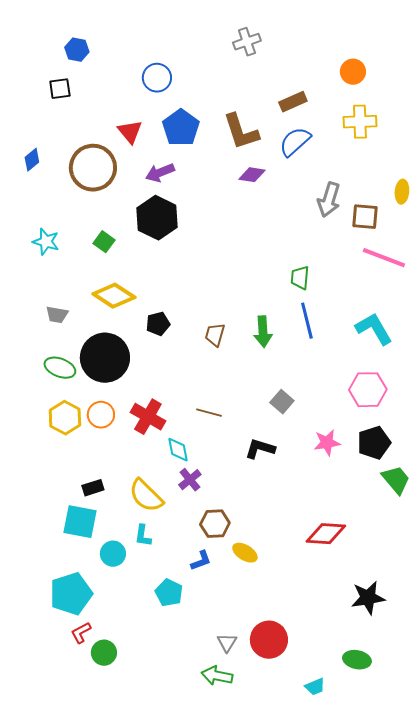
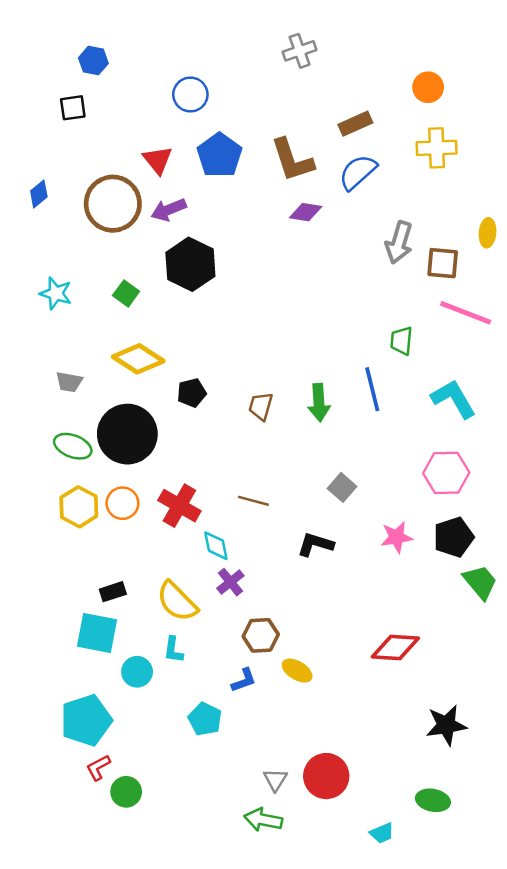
purple arrow: (160, 173) -> (169, 210), moved
green trapezoid: (300, 278) -> (401, 341), moved

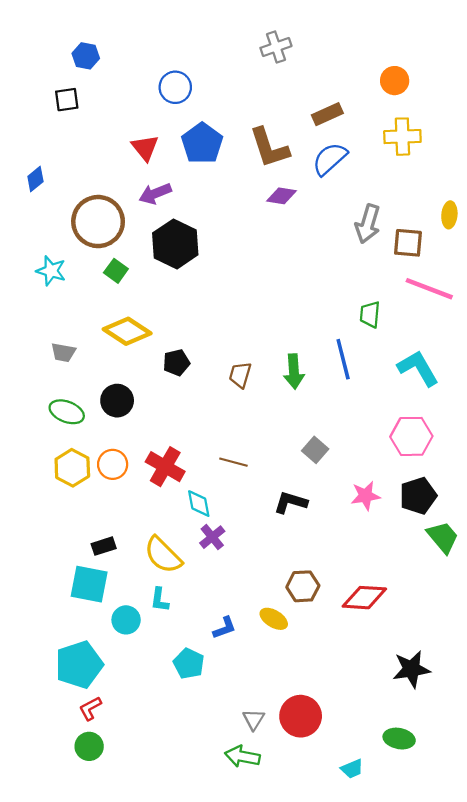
brown circle: (113, 204) -> (98, 222), moved
black circle: (127, 434) -> (117, 401), size x0.6
brown hexagon: (261, 635) -> (303, 586), moved
green circle: (126, 792) -> (89, 746), moved

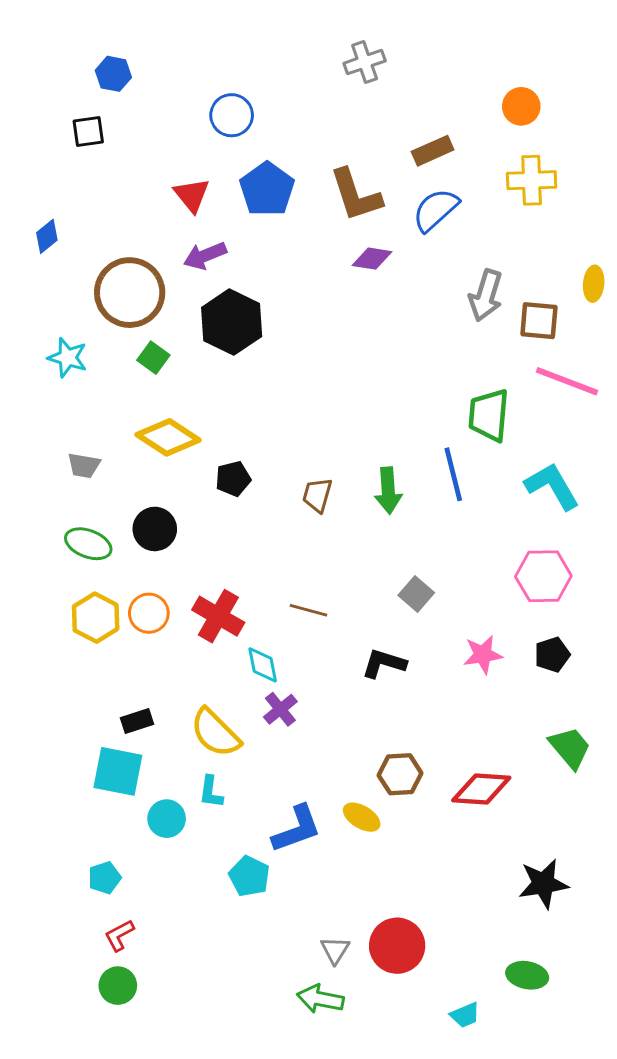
green trapezoid: (370, 314) -> (489, 415), size x1.5
black pentagon: (418, 496) -> (552, 655), size x0.7
green trapezoid: (443, 537) -> (570, 748), moved
blue L-shape: (225, 628) -> (297, 829), size x1.6
cyan pentagon: (79, 665) -> (105, 878), size x0.5

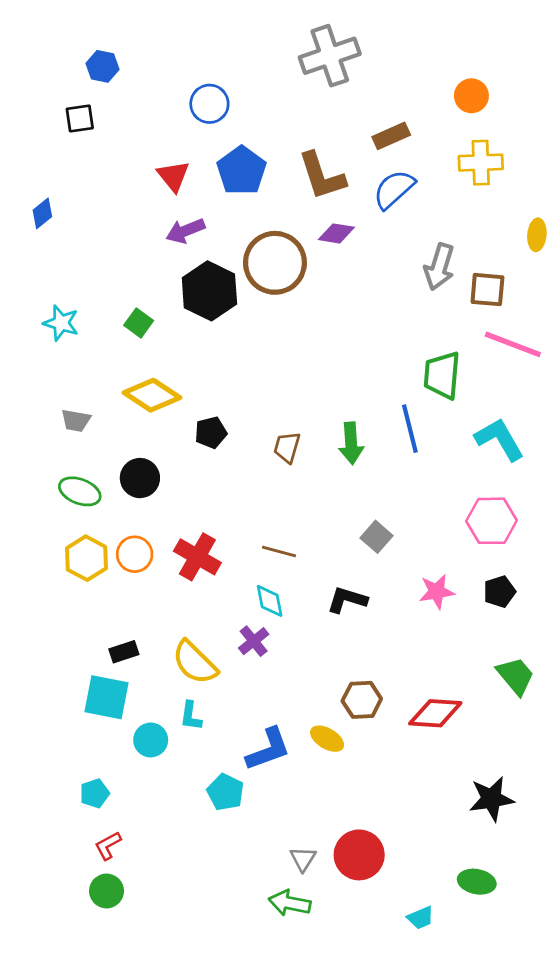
gray cross: (365, 62) -> (330, 56), size x1.6
yellow ellipse: (594, 284) -> (537, 235), moved
brown circle: (130, 293) -> (275, 263), moved
cyan diamond: (263, 665) -> (270, 601), moved

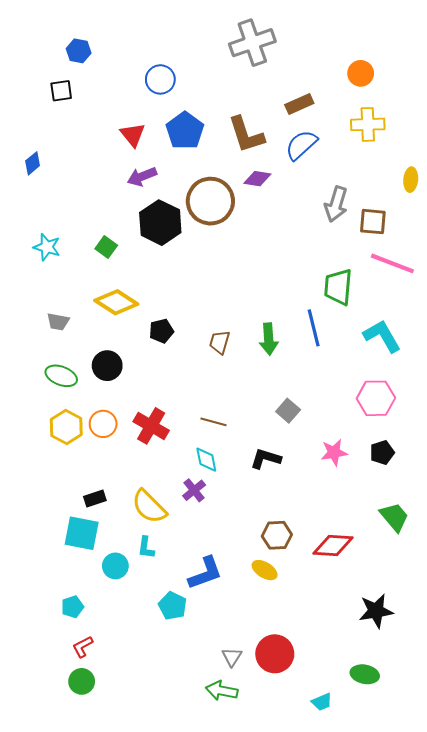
yellow ellipse: (327, 739) -> (265, 570), moved

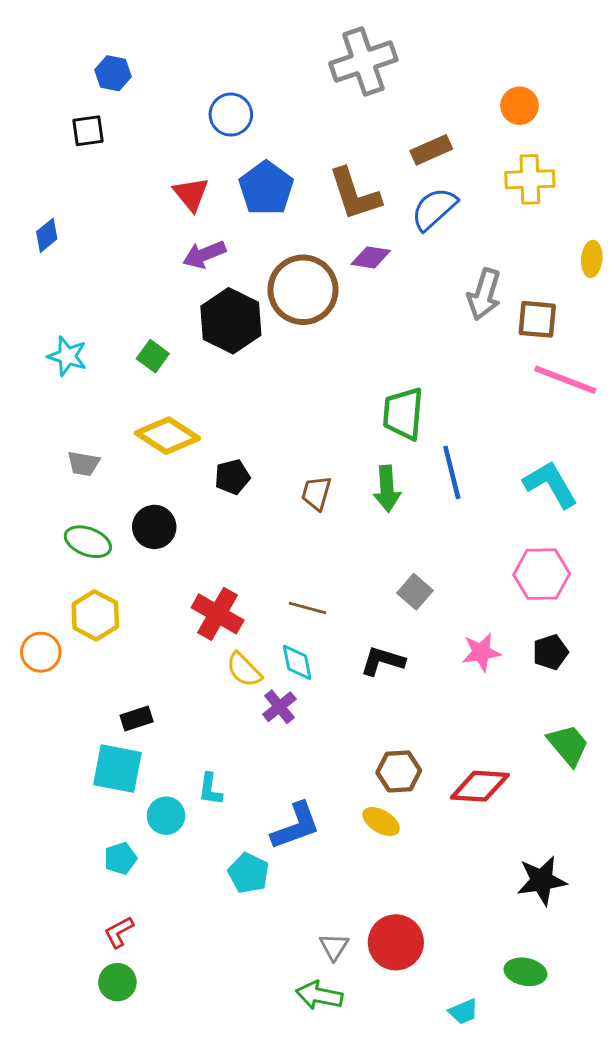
green trapezoid: (338, 287) -> (403, 414), moved
orange circle: (103, 424) -> (41, 652), moved
yellow semicircle: (149, 507) -> (244, 670), moved, size x0.7
cyan pentagon: (72, 607) -> (120, 858), moved

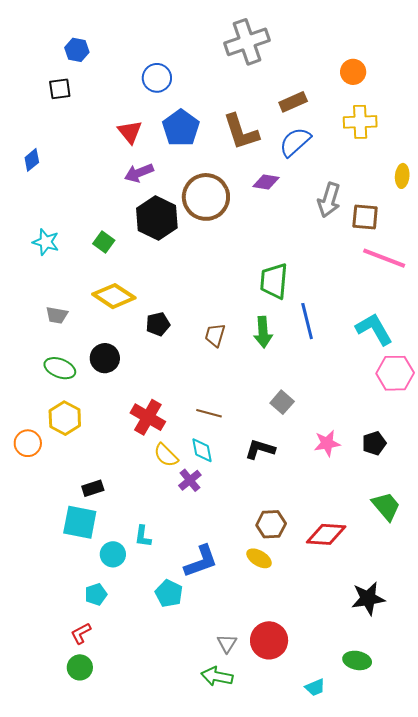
purple diamond: (371, 257) -> (266, 182), moved
pink hexagon: (542, 574) -> (395, 373), moved
cyan pentagon: (120, 858) -> (96, 594), moved

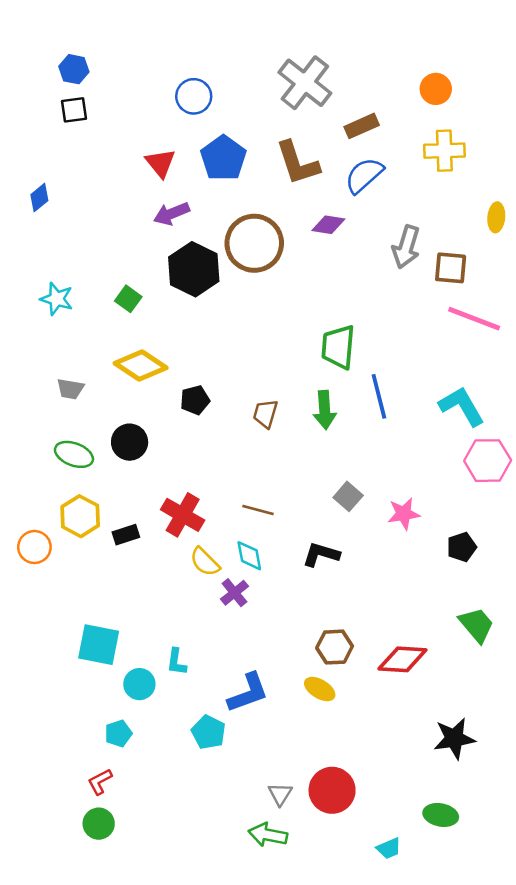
gray cross: (247, 42) -> (305, 83), moved, turned -33
blue hexagon: (77, 50) -> (74, 69), moved
pink star: (327, 443) -> (404, 514), moved
black rectangle: (93, 488) -> (126, 535), moved

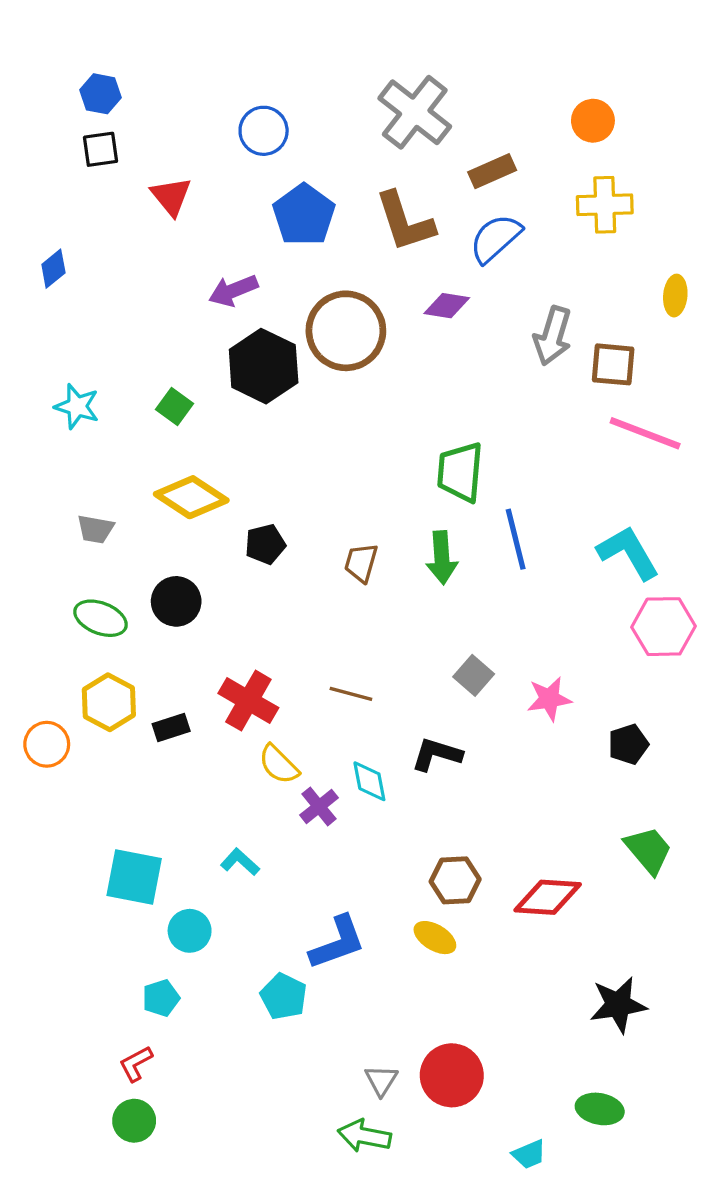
red triangle: (160, 163) -> (171, 196), moved
cyan diamond: (249, 556) -> (369, 781), moved
cyan L-shape: (176, 662) -> (240, 862), moved, turned 124

